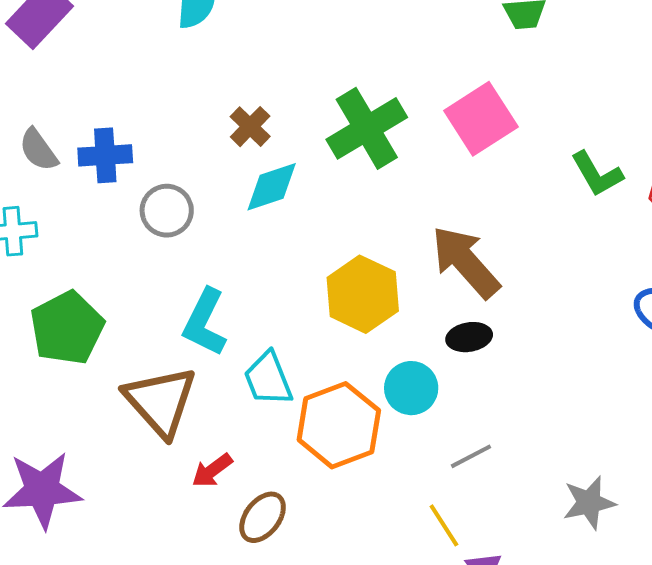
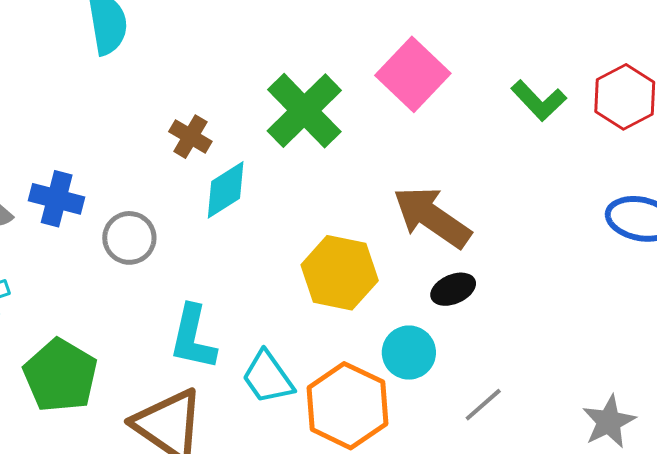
blue cross: (105, 155) -> (57, 199), turned 32

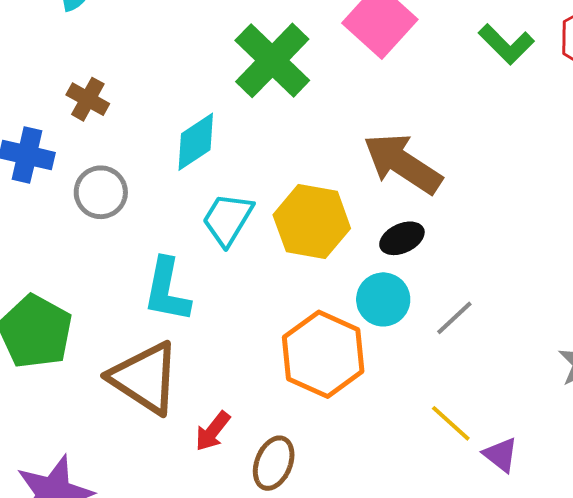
brown cross: (190, 137) -> (88, 99), moved
black ellipse: (453, 289) -> (402, 238), moved
cyan trapezoid: (268, 377) -> (228, 219), moved, turned 68
gray line: (483, 405) -> (454, 318), moved

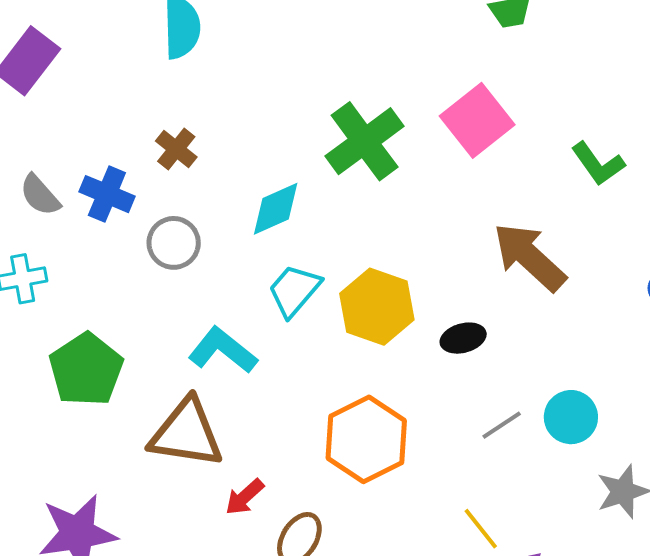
brown arrow: (403, 163) -> (529, 257), moved
cyan L-shape: (167, 290) -> (223, 350), turned 108
cyan circle: (383, 299) -> (571, 417), moved
brown triangle: (145, 378) -> (186, 433), turned -34

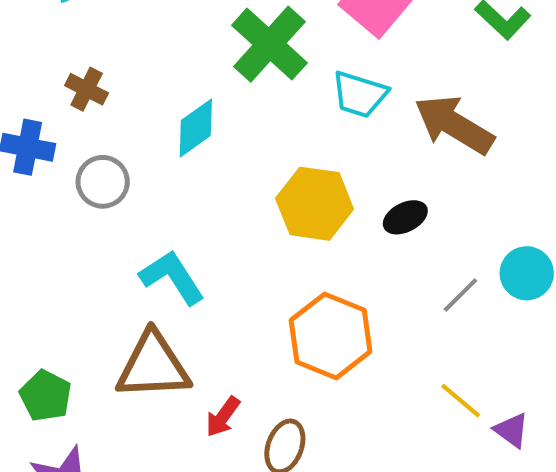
cyan trapezoid: (294, 290) -> (359, 94), moved, turned -102
cyan L-shape: (223, 350) -> (172, 277), turned 30
green pentagon: (86, 370) -> (46, 396), moved, size x0.7

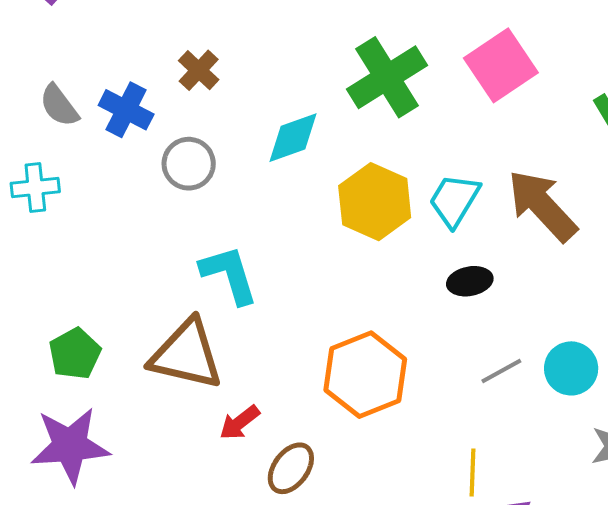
cyan trapezoid: (359, 94) -> (454, 200), moved, turned 88
yellow hexagon: (315, 204) -> (375, 202), moved
yellow line: (461, 401) -> (472, 473), turned 36

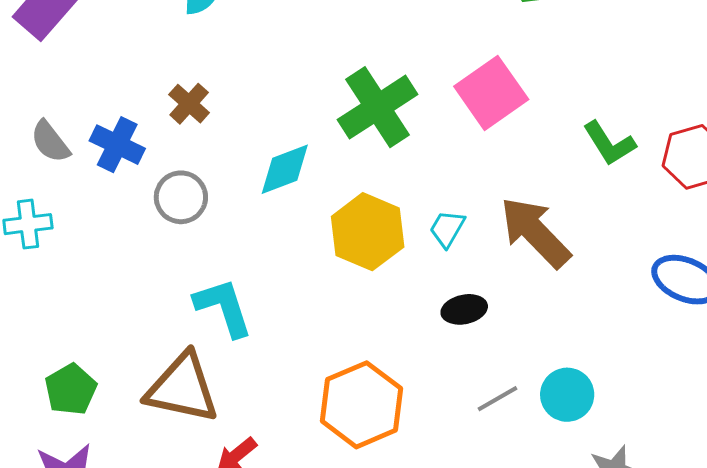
cyan trapezoid: (454, 200) -> (447, 229), size x0.7

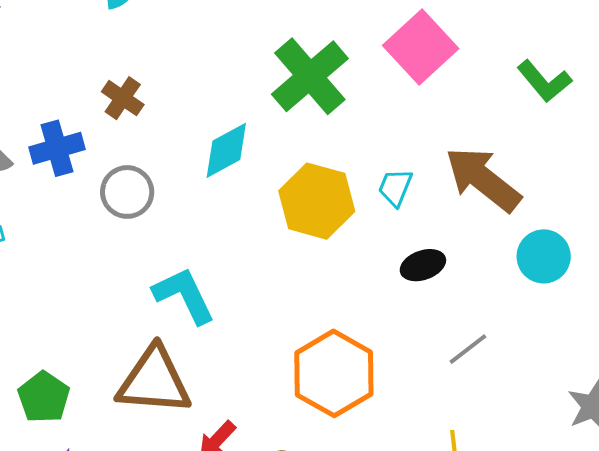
blue cross: (117, 145) -> (57, 148), turned -34
cyan circle: (567, 395) -> (544, 256), moved

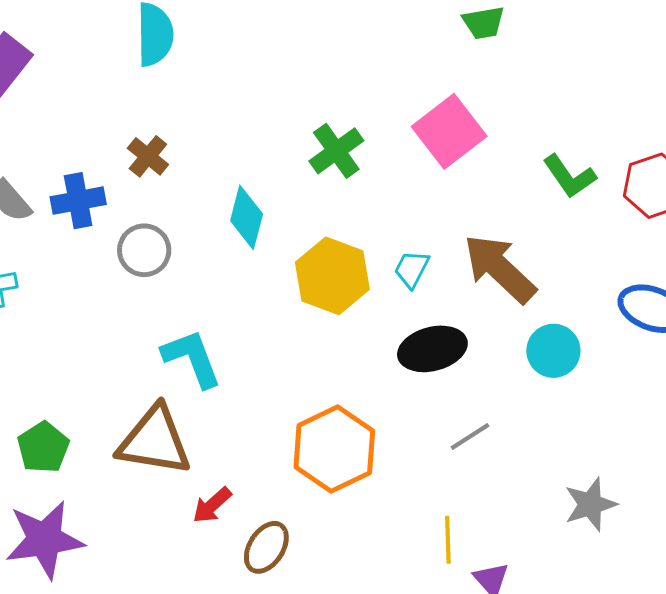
green cross: (310, 76) -> (336, 151), size x0.7
cyan diamond: (226, 150) -> (247, 217), turned -52
black ellipse: (423, 265) -> (432, 349), size x1.5

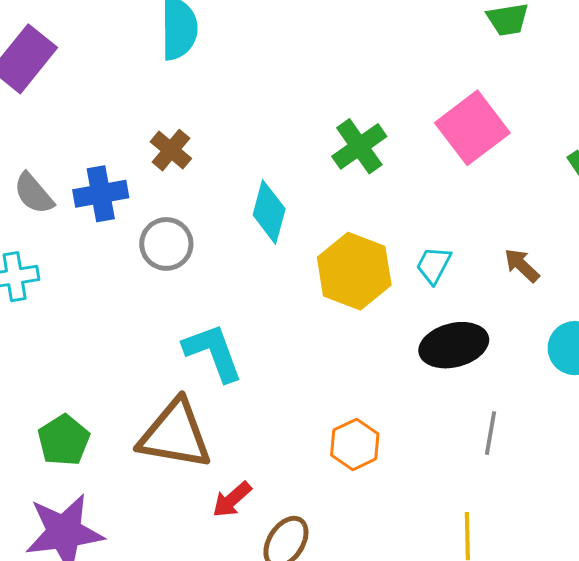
brown arrow: (500, 269) -> (522, 265), size x0.5
gray line: (470, 436) -> (490, 433), turned -48
orange hexagon: (334, 449) -> (355, 444), size x0.6

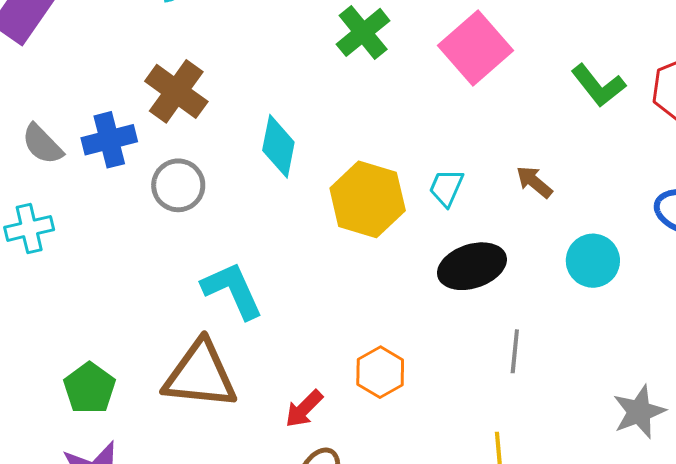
green cross: (359, 146) -> (363, 32), moved
brown cross: (171, 150) -> (176, 91), size x1.5
red arrow: (232, 499) -> (304, 409), moved

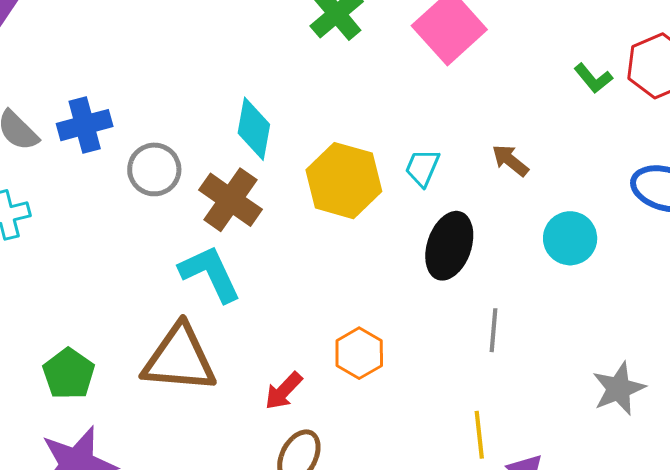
green L-shape: (598, 86) -> (593, 78), moved, size x0.7
brown cross: (176, 91) -> (230, 200), moved
black ellipse: (472, 266) -> (449, 246), turned -52

